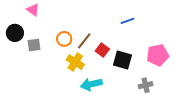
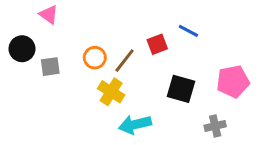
blue line: (127, 21) -> (188, 31), turned 48
red square: (102, 50) -> (157, 44), moved, turned 32

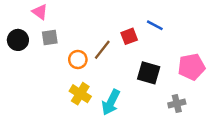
orange circle: (95, 58) -> (78, 60), moved
gray square: (50, 67) -> (50, 38), moved
yellow cross: (111, 92) -> (80, 94), moved
cyan arrow: (135, 124) -> (111, 102), turned -50

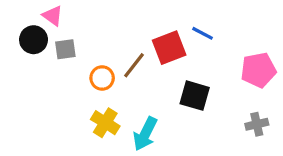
red square: (129, 36) -> (169, 48), size x1.5
black circle: (18, 40) -> (34, 40), moved
pink pentagon: (191, 67) -> (258, 70), moved
gray cross: (177, 103) -> (257, 124), moved

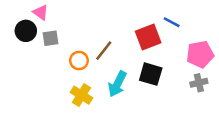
blue line: (203, 33) -> (172, 22), moved
red square: (169, 48) -> (148, 37), moved
gray cross: (257, 124) -> (199, 83), moved
cyan arrow: (145, 134) -> (117, 84), moved

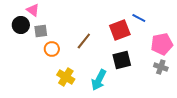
orange circle: (79, 60) -> (52, 49), moved
black square: (151, 74) -> (122, 60), turned -30
gray cross: (199, 83) -> (161, 67), turned 32
cyan arrow: (117, 84) -> (99, 80), moved

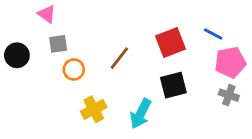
blue line: (139, 18) -> (213, 34), moved
black circle: (21, 25) -> (17, 55), moved
yellow cross: (66, 77) -> (94, 109), turned 30

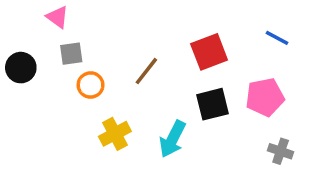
blue line: (213, 34) -> (277, 38), moved
pink pentagon: (230, 62) -> (265, 97), moved
gray cross: (229, 95) -> (281, 151), moved

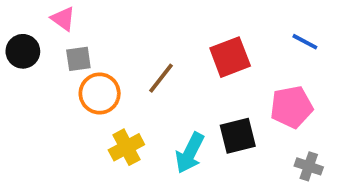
black circle: (21, 68) -> (23, 51), moved
orange circle: (91, 85) -> (100, 94), size x1.4
black square: (213, 104) -> (238, 136), moved

